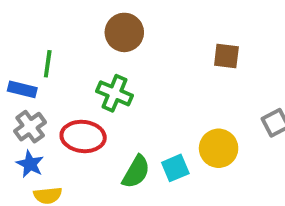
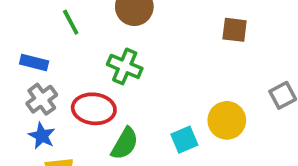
green line: (48, 64) -> (71, 22), moved, turned -36
green semicircle: (136, 172) -> (125, 143), moved

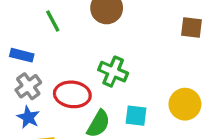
green cross: (125, 66) -> (113, 72), moved
cyan square: (184, 140) -> (136, 116), moved, turned 30

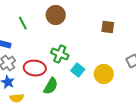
cyan square: (136, 116) -> (78, 70), moved, turned 32

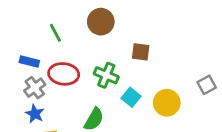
brown square: (108, 27) -> (141, 52), moved
red ellipse: (35, 68) -> (64, 74), moved

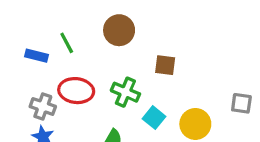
blue rectangle: (29, 62) -> (36, 56), moved
gray square: (207, 85) -> (241, 103), turned 36
gray cross: (35, 88) -> (43, 106), turned -35

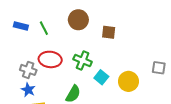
blue rectangle: (36, 56) -> (21, 26), moved
brown square: (165, 65) -> (109, 32), moved

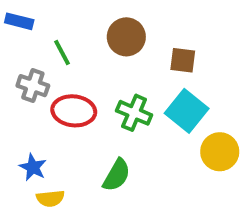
blue rectangle: (21, 26) -> (19, 21), moved
gray cross: (28, 70) -> (33, 86), moved
cyan square: (101, 77) -> (187, 111), moved, size x1.5

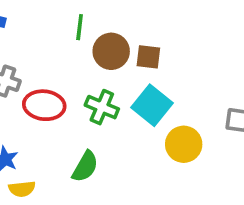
brown circle: (126, 37) -> (111, 51), moved
green line: (62, 52) -> (80, 27), moved, turned 35

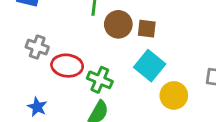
green cross: (102, 107) -> (100, 80), moved

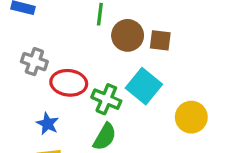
cyan square: (150, 66) -> (144, 86), moved
blue star: (37, 107) -> (48, 124), moved

